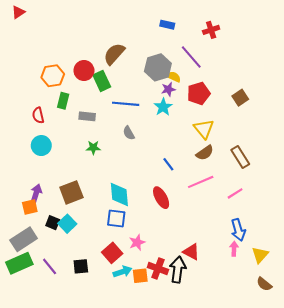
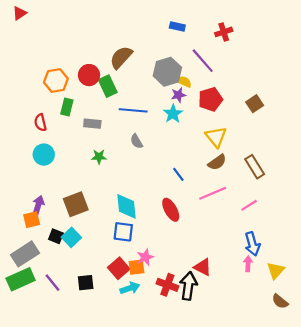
orange square: (140, 276) -> (136, 267), moved

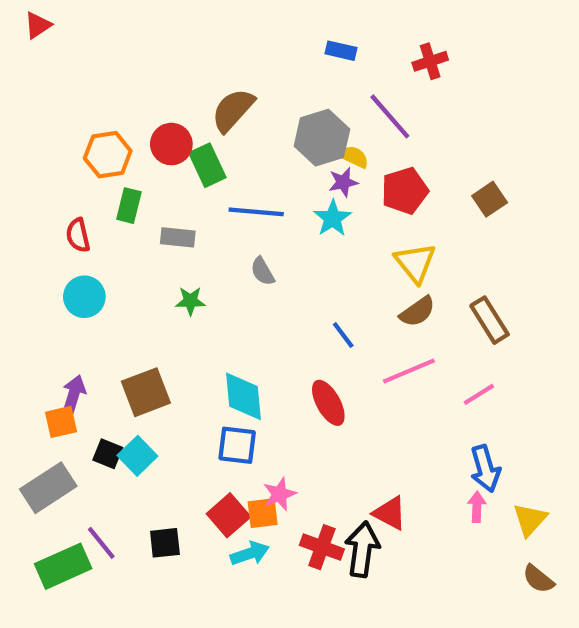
green rectangle: (21, 279) -> (63, 566), moved

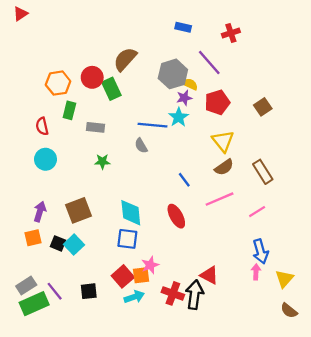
blue line: (256, 212) -> (152, 125), moved
orange square: (61, 422) -> (33, 238), moved
gray rectangle: (48, 488) -> (26, 286), moved, size x0.7

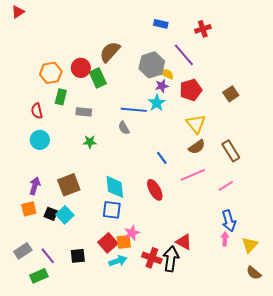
green rectangle: (34, 304) -> (39, 276), moved, size x0.7

